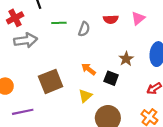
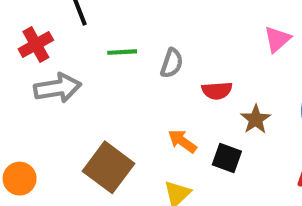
red semicircle: (111, 19) -> (217, 91), moved
brown square: (51, 81) -> (108, 167), turned -30

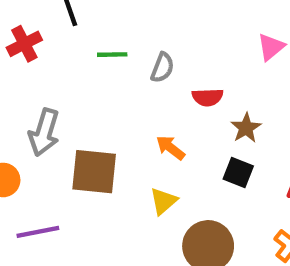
gray arrow: (58, 88) -> (44, 132), moved, turned 114
black square: (227, 158) -> (238, 173), moved
brown square: (108, 167) -> (94, 172), turned -33

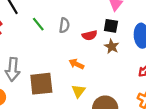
green line: (112, 55) -> (38, 24), turned 64
black square: (238, 173) -> (111, 26), moved

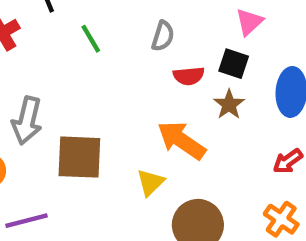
gray semicircle: (64, 25) -> (163, 36), moved
orange arrow: (76, 64) -> (181, 140), moved, size x1.6

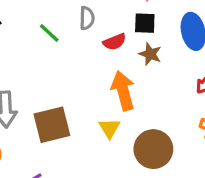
green line: (91, 39) -> (49, 33), moved
orange arrow: (181, 140) -> (123, 91), turned 57

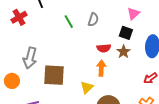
red semicircle: (115, 42) -> (104, 48), moved
orange arrow: (123, 91) -> (101, 68), size x0.7

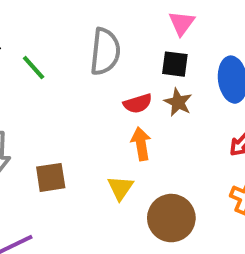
gray semicircle: (93, 20) -> (105, 52), size x1.6
green line: (69, 22) -> (34, 68), moved
brown square: (54, 75) -> (51, 177), size x0.7

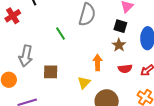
green line: (34, 68) -> (61, 34), moved
red semicircle: (138, 104) -> (125, 69), moved

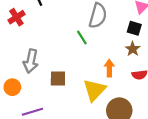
green line: (61, 34) -> (82, 38), moved
yellow triangle: (84, 83) -> (94, 90), size x1.6

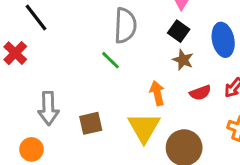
black square: (134, 28) -> (179, 31), turned 32

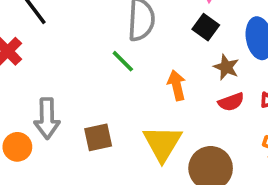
brown star: (183, 60) -> (226, 67), moved
orange arrow: (157, 93) -> (177, 85), moved
orange circle: (31, 149) -> (17, 147), moved

